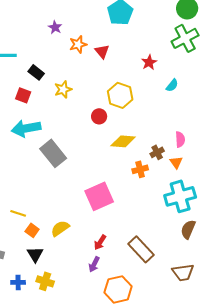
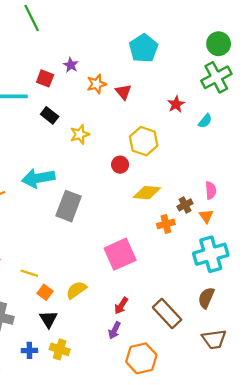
cyan semicircle: (172, 85) -> (205, 121), moved
red square: (23, 95) -> (45, 78), moved
gray rectangle: (53, 153) -> (69, 206), turned 60
brown semicircle: (188, 229) -> (206, 298), moved

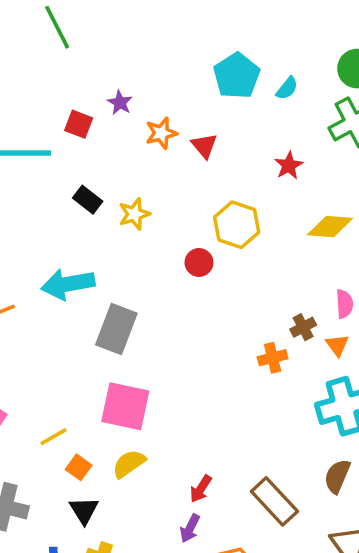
black rectangle: (50, 115) -> (88, 200), moved
cyan semicircle: (205, 121) -> (287, 88), moved
yellow diamond: (147, 193) -> (330, 227), moved
pink square: (120, 254) -> (125, 406), moved, turned 36
yellow line: (29, 273) -> (53, 437), turned -48

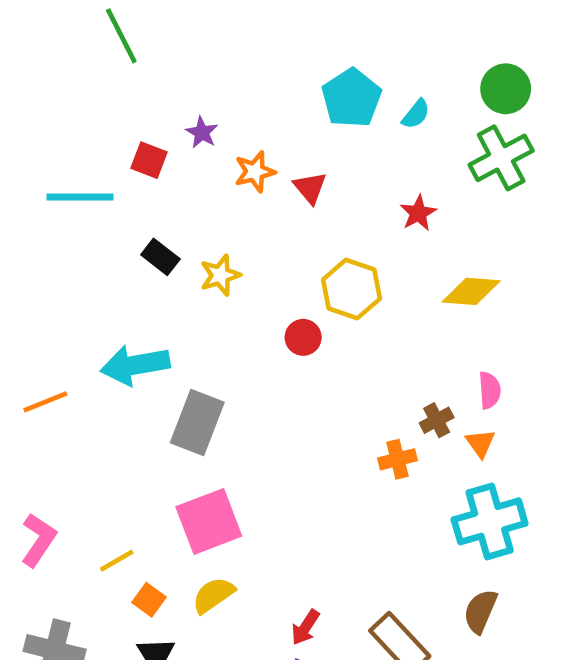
pink square: (125, 406) -> (209, 521), turned -33

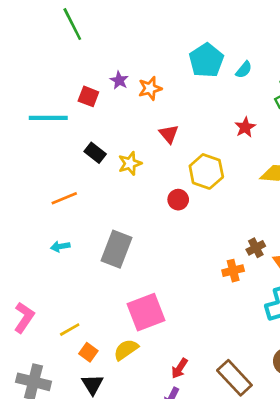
orange star: (255, 172) -> (150, 88), moved
red triangle: (310, 188) -> (169, 134), moved
cyan arrow: (135, 365) -> (60, 246), moved, size x0.5
orange line: (45, 402) -> (64, 198), moved
pink square: (209, 521) -> (146, 312), moved

